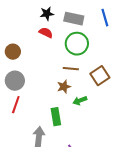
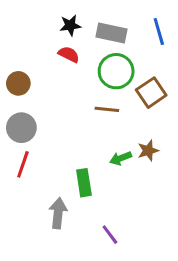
brown square: (100, 76) -> (151, 93), moved
brown star: (64, 87) -> (148, 151), moved

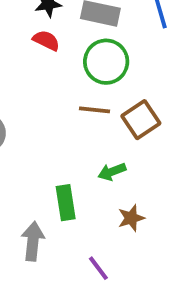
brown square: (151, 93) -> (141, 120), moved
brown star: (148, 151) -> (131, 218), moved

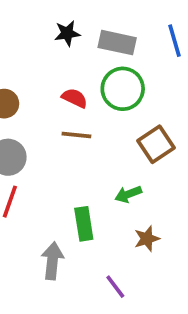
red semicircle: (46, 40) -> (75, 98), moved
brown line: (95, 110) -> (76, 135), moved

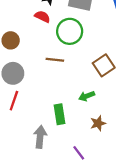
green circle: (123, 89) -> (70, 31), moved
red semicircle: (75, 98) -> (42, 17), moved

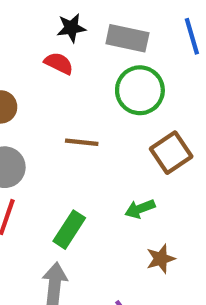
green circle: (70, 31) -> (140, 90), moved
green rectangle: (59, 114) -> (69, 230), moved, turned 42

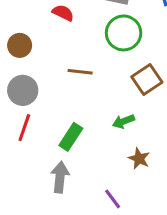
brown star: (161, 259) -> (139, 159), turned -30

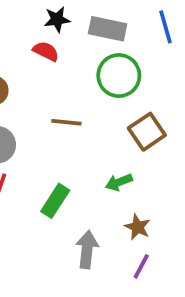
gray arrow: (60, 177) -> (87, 249), moved
purple line: (113, 199) -> (141, 266), moved, turned 65

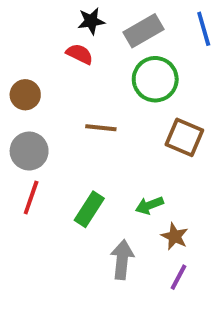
gray rectangle: (108, 29) -> (144, 31), turned -42
brown square: (147, 132) -> (184, 137), turned -33
green arrow: (119, 182) -> (149, 205), moved

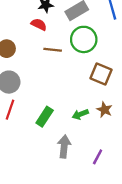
brown line: (101, 128) -> (53, 50), moved
brown star: (175, 236) -> (104, 110), moved

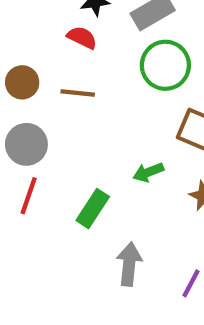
brown line: (53, 50) -> (78, 93), moved
green arrow: (80, 114) -> (148, 172), moved

